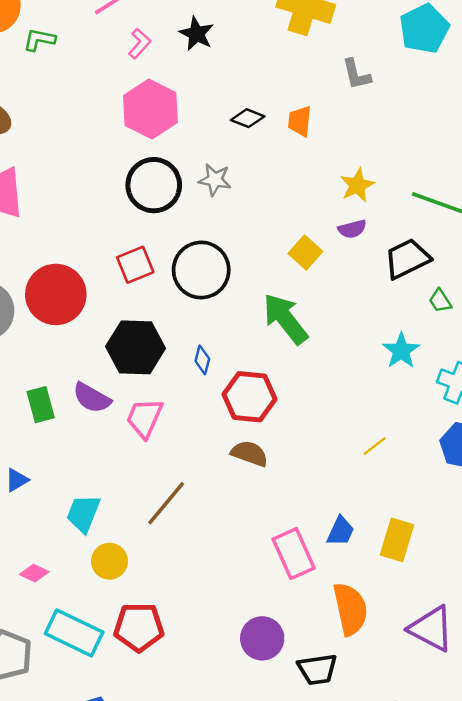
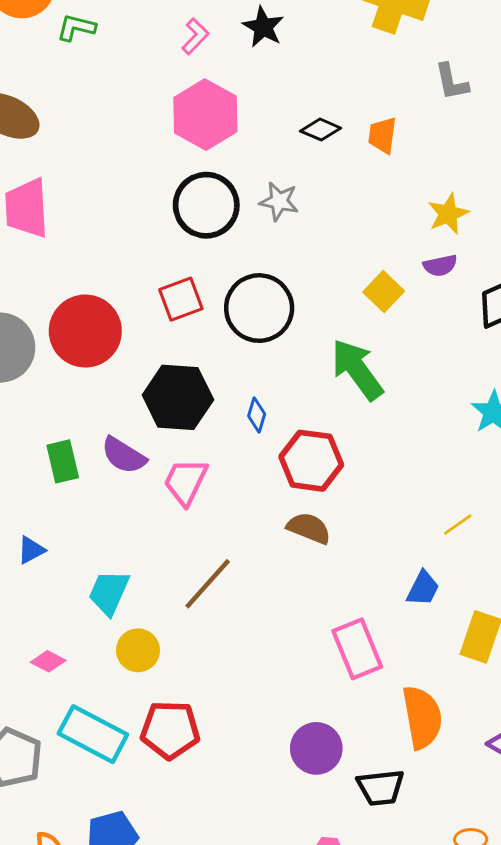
blue trapezoid: (341, 531) -> (423, 588), moved

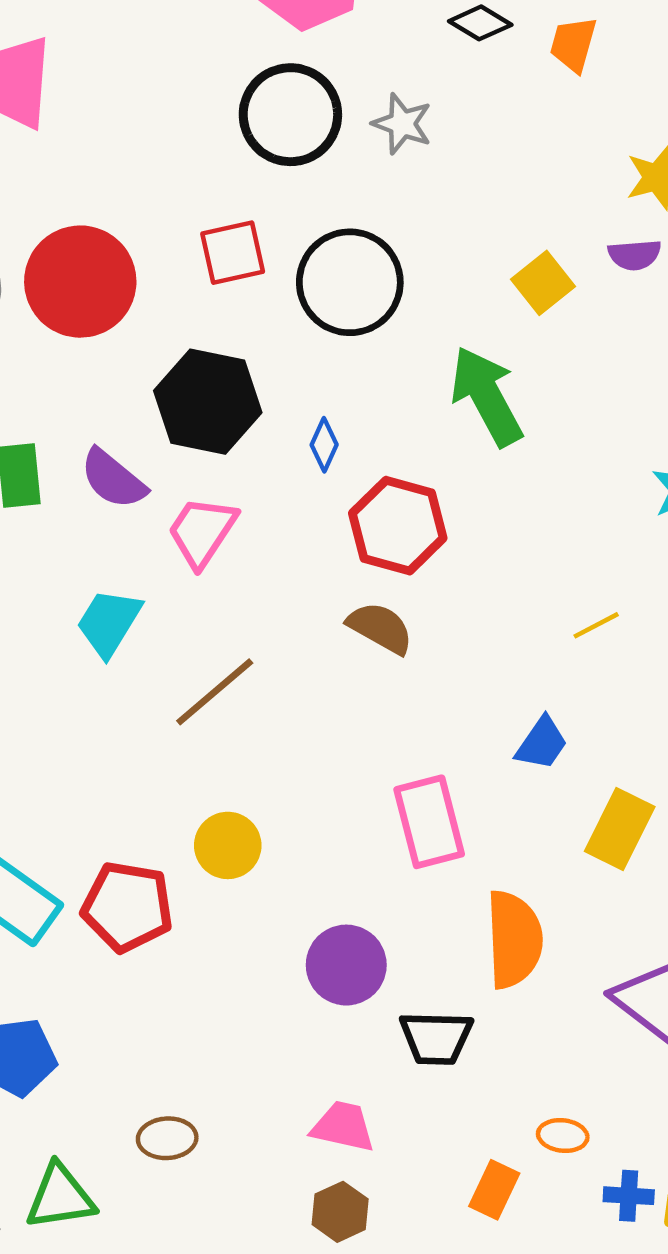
yellow line: (458, 524) -> (596, 625), moved
cyan trapezoid: (109, 593) -> (109, 623), moved
yellow circle: (138, 650) -> (228, 845), moved

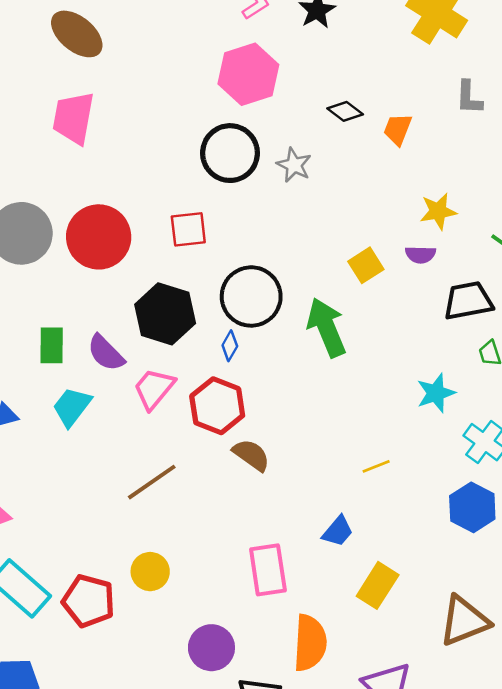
black circle: (350, 282) -> (251, 296), moved
red hexagon: (398, 526) -> (217, 406), moved
cyan trapezoid: (109, 623) -> (72, 407), moved

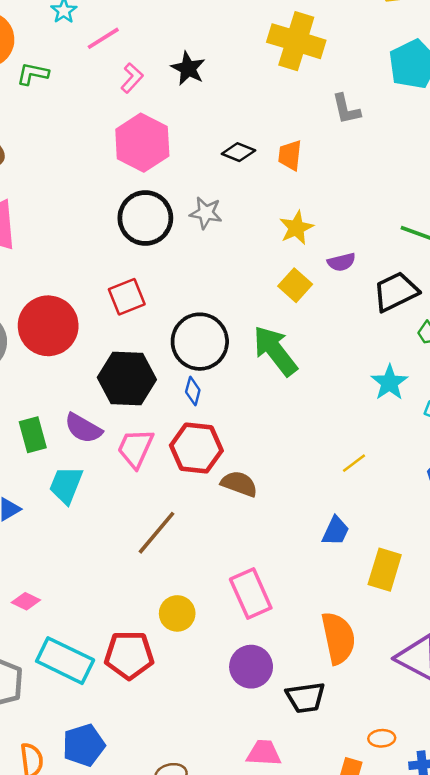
yellow star: (438, 211) -> (296, 228), moved
pink rectangle: (268, 570) -> (251, 594), moved

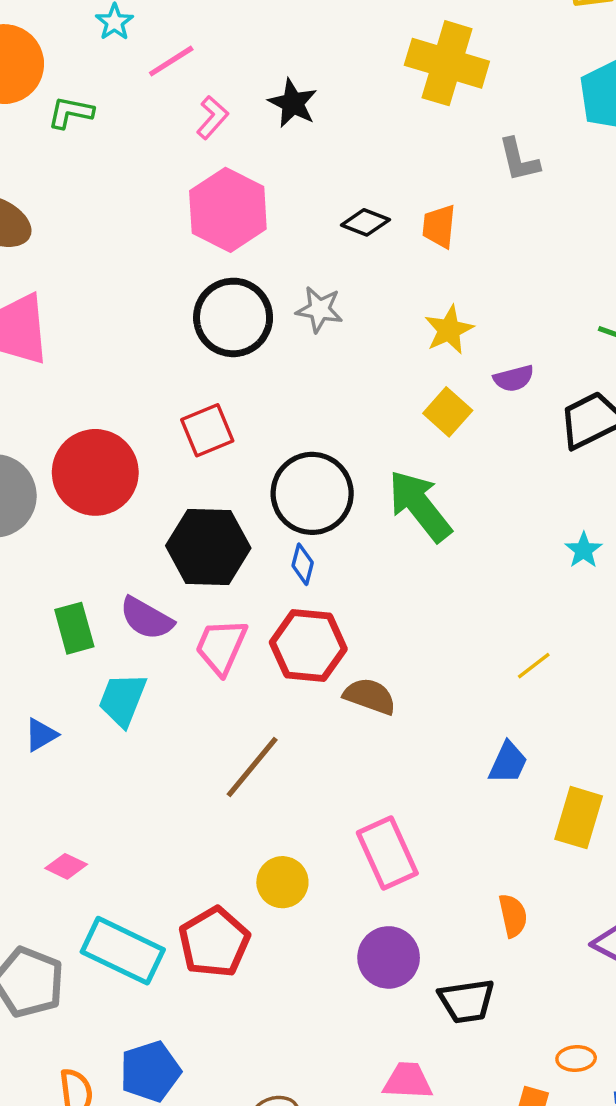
cyan star: (389, 383) -> (584, 550), size x0.7
orange semicircle: (338, 638) -> (513, 916), size x0.6
red pentagon: (129, 655) -> (214, 942), turned -30

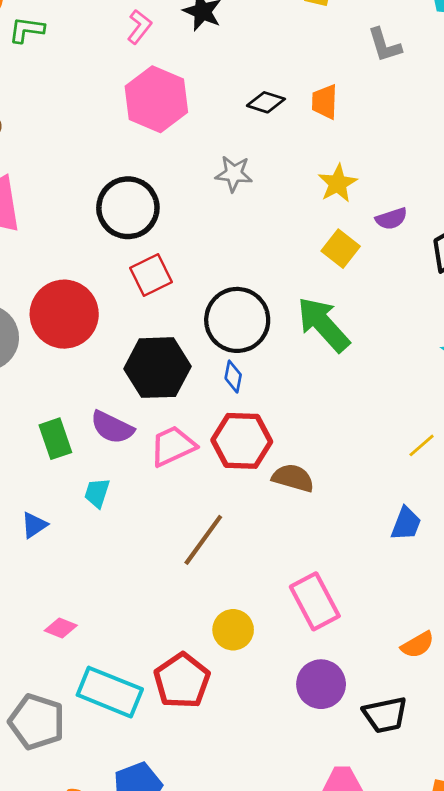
black circle: (233, 317) -> (128, 208), moved
pink trapezoid: (221, 647) -> (173, 446), turned 45
cyan trapezoid: (122, 700) -> (97, 493), size x0.7
orange semicircle: (513, 916) -> (418, 645), turned 76

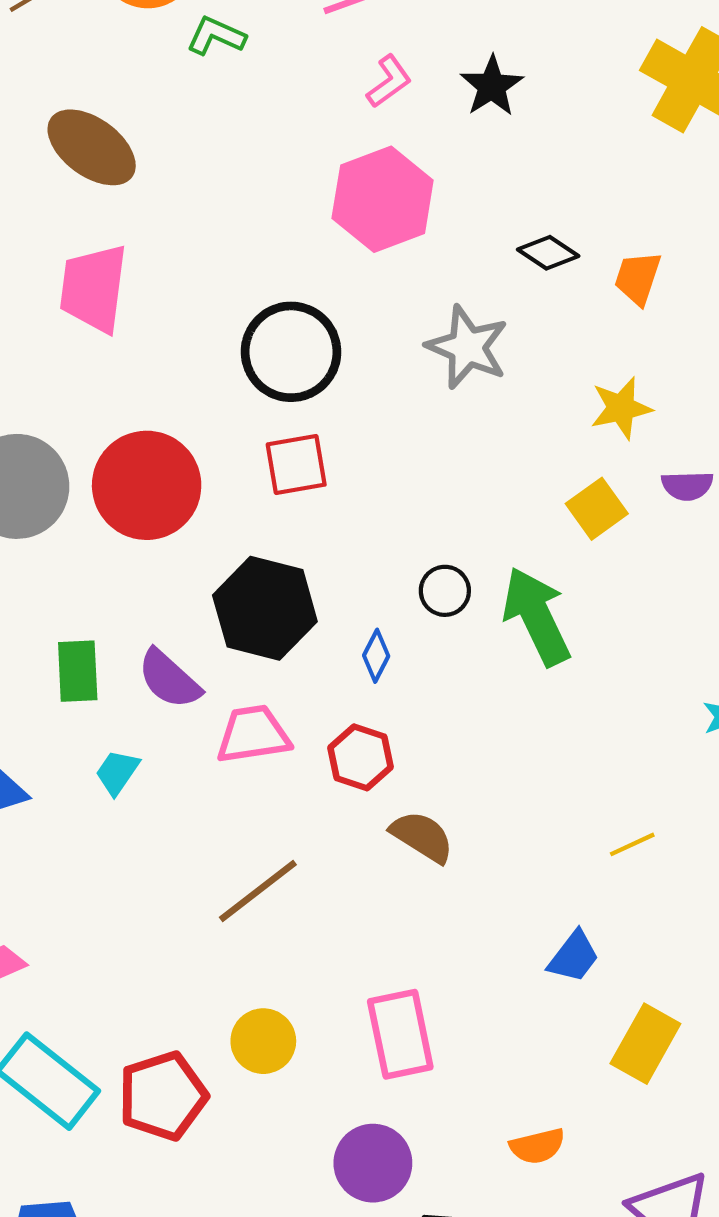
gray star: (234, 174) -> (467, 347), size x1.4
black circle: (237, 320) -> (445, 591), moved, size x0.5
red hexagon: (242, 441) -> (361, 757), size x0.7

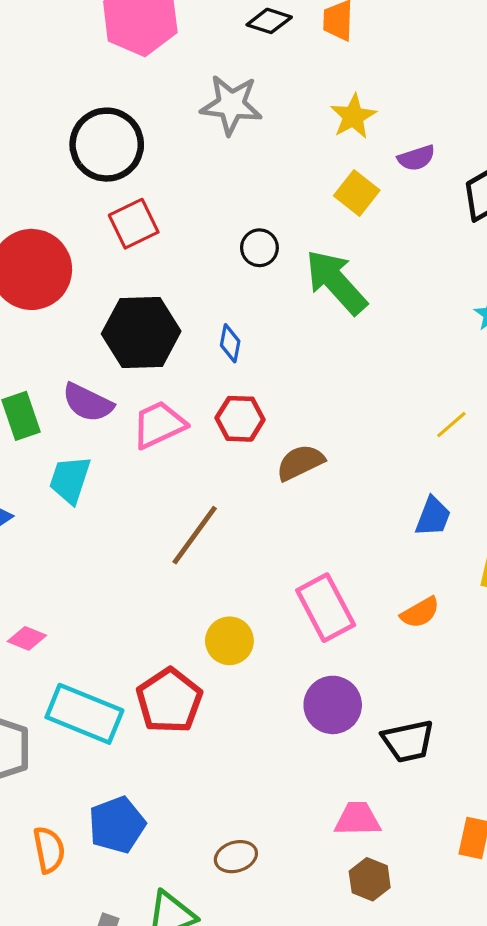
black circle: (445, 591) -> (259, 248), moved
cyan trapezoid: (117, 772) -> (70, 480), size x1.4
brown semicircle: (422, 837) -> (300, 462), turned -42
orange semicircle: (537, 1146) -> (420, 612), moved

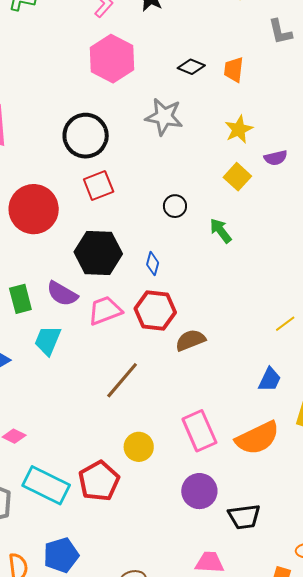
green arrow: (336, 282) -> (221, 231), size x0.6
red hexagon: (240, 419) -> (155, 311), size x1.4
orange semicircle: (420, 612) -> (257, 438), size x1.8

